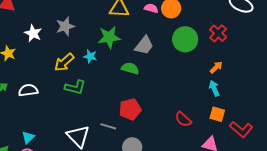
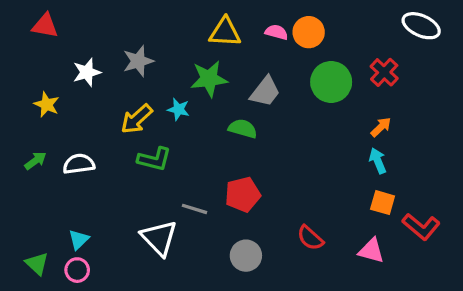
white star: (33, 33) -> (87, 72), turned 30
red semicircle: (183, 119) -> (310, 238), moved
gray line: (108, 126) -> (194, 209), moved

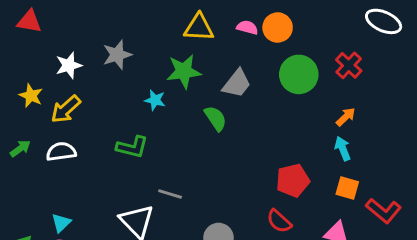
yellow arrow: (137, 119) -> (66, 109), moved
green semicircle: (243, 129) -> (216, 118), turned 40
red pentagon: (243, 194) -> (293, 180), moved

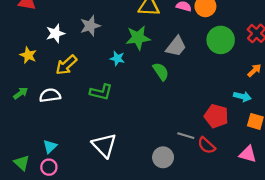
yellow arrow: (66, 109) -> (66, 65), moved
cyan arrow: (343, 149) -> (242, 96), moved, turned 126
red pentagon: (293, 180) -> (216, 116), turned 30
gray line: (170, 194) -> (186, 136), moved

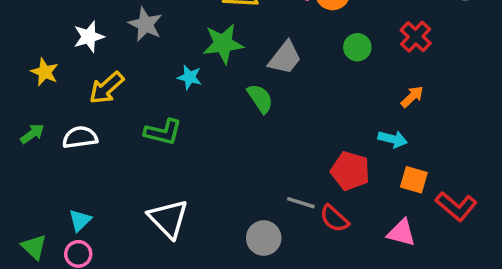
gray star: (90, 26) -> (145, 24), turned -30
green circle: (221, 40) -> (357, 47), size x0.6

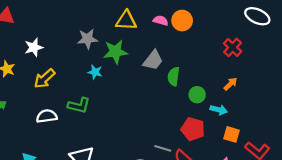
gray star: (145, 24) -> (88, 39), moved, turned -30
green circle: (357, 47) -> (197, 95), moved
green semicircle: (260, 98) -> (173, 76), moved, turned -138
white semicircle: (80, 137) -> (47, 116), moved

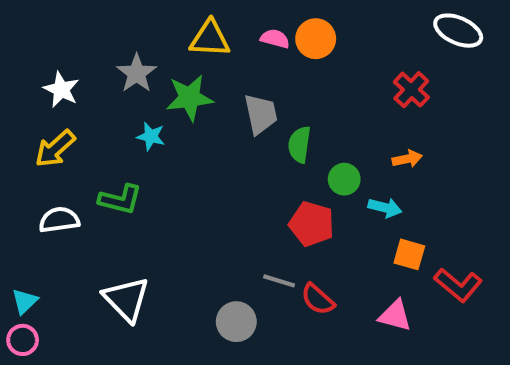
gray star: (88, 39) -> (137, 73), turned -30
white star: (34, 47) -> (61, 90), moved, turned -30
gray trapezoid: (153, 60) -> (261, 114), turned -50
orange arrow: (230, 84) -> (407, 159), turned 32
red pentagon: (193, 129) -> (312, 224), moved

